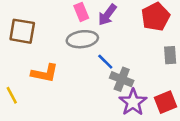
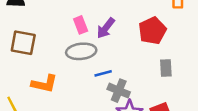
blue line: (105, 62) -> (103, 73), turned -60

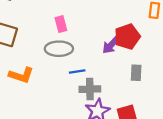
purple arrow: (106, 28) -> (111, 45), moved
gray cross: (119, 91) -> (90, 89), turned -30

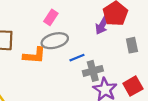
pink rectangle: (61, 24) -> (51, 17), turned 63
orange L-shape: (21, 75) -> (34, 55), moved

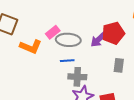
pink rectangle: (51, 17) -> (53, 32), moved
gray ellipse: (55, 41) -> (68, 40), moved

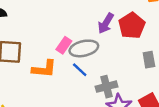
purple arrow: (99, 39) -> (106, 23), moved
blue line: (67, 61) -> (80, 70), moved, turned 64

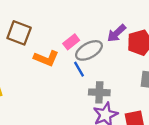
gray ellipse: (84, 48) -> (89, 50), turned -32

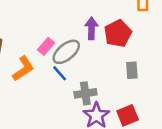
purple arrow: (116, 33) -> (91, 28), turned 144
orange L-shape: (46, 58) -> (23, 69), turned -45

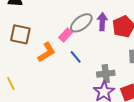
gray ellipse: (66, 52) -> (81, 23), moved
gray cross: (85, 93) -> (106, 74), moved

